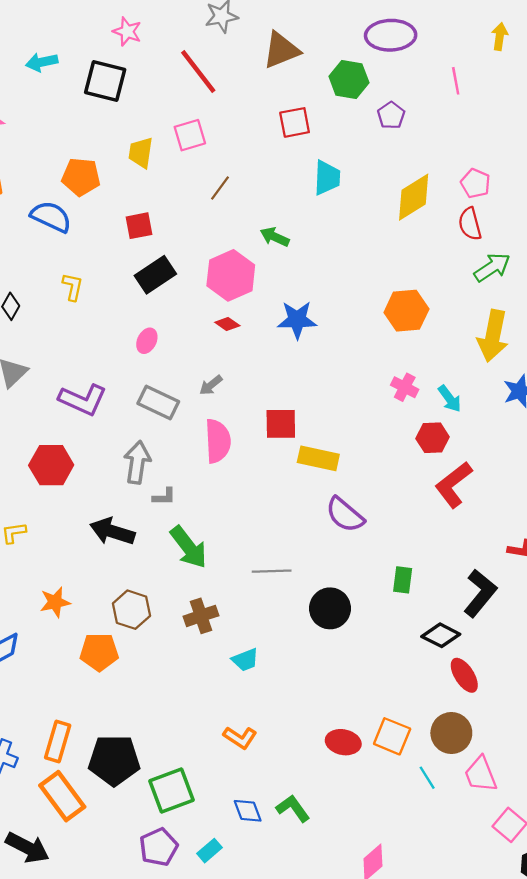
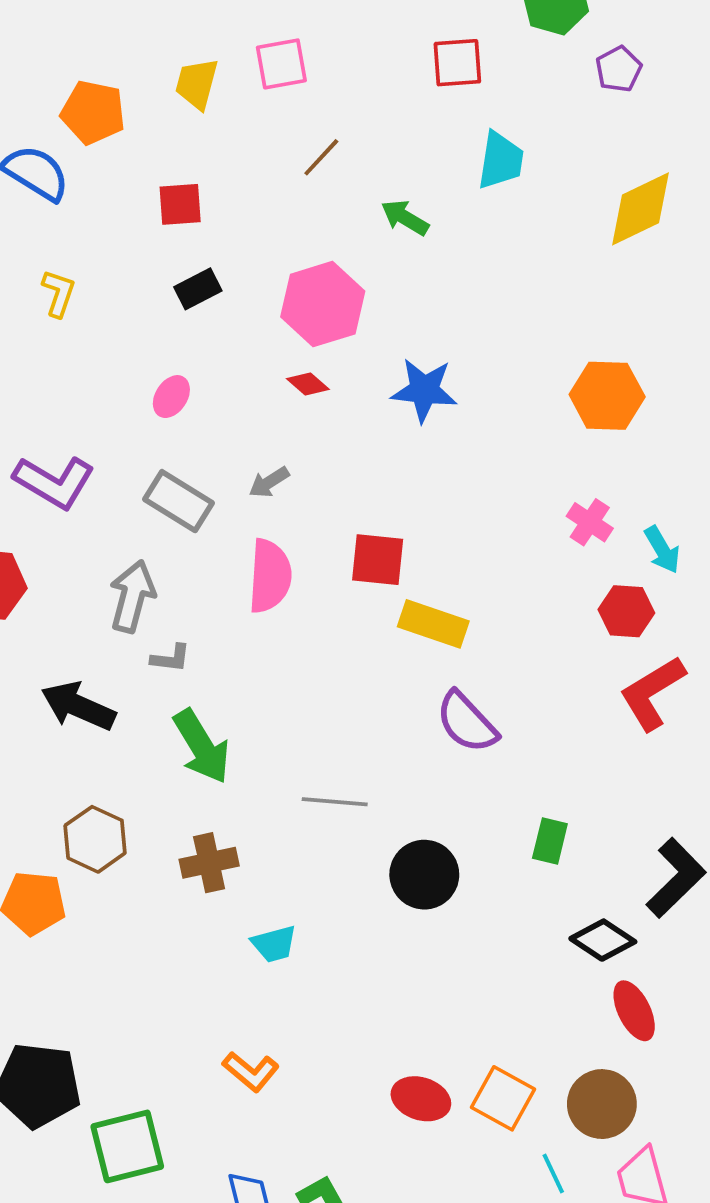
green arrow: (275, 237) -> (405, 218), moved
black rectangle: (155, 275) -> (198, 289), size x0.7

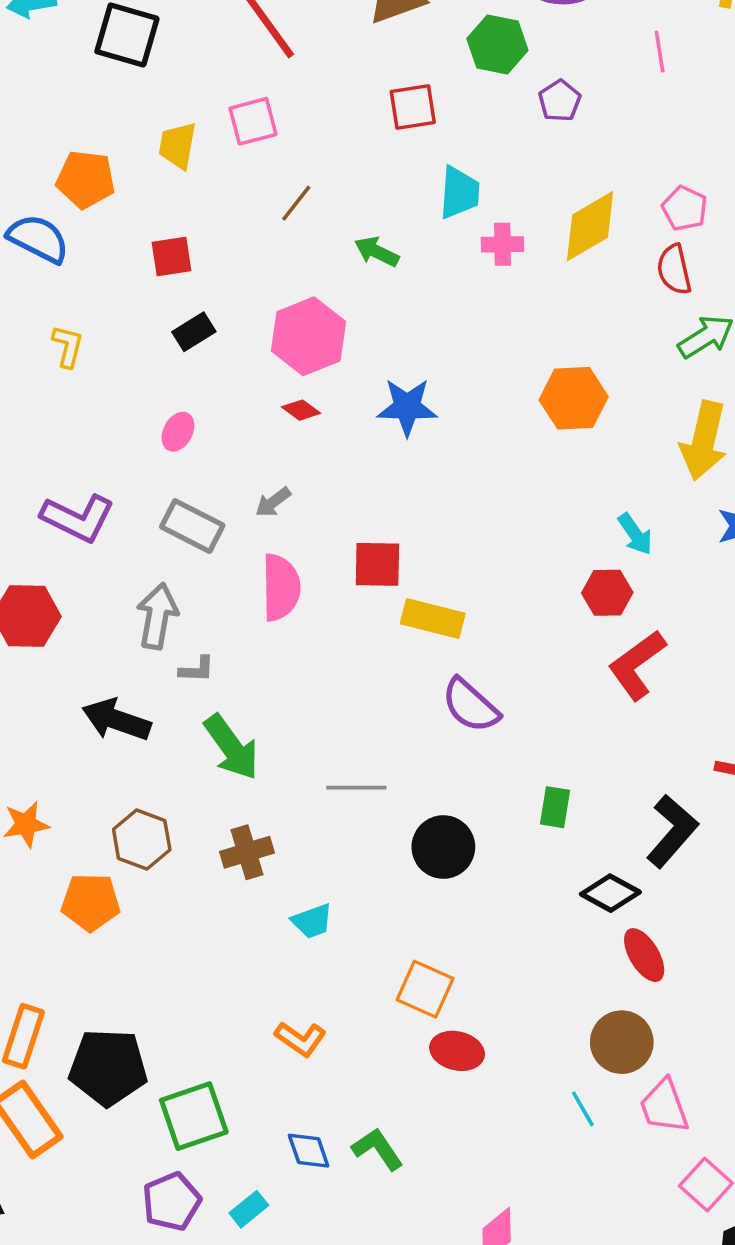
pink cross: (590, 522) -> (502, 244), moved, turned -30
orange square: (503, 1098) -> (425, 989), moved

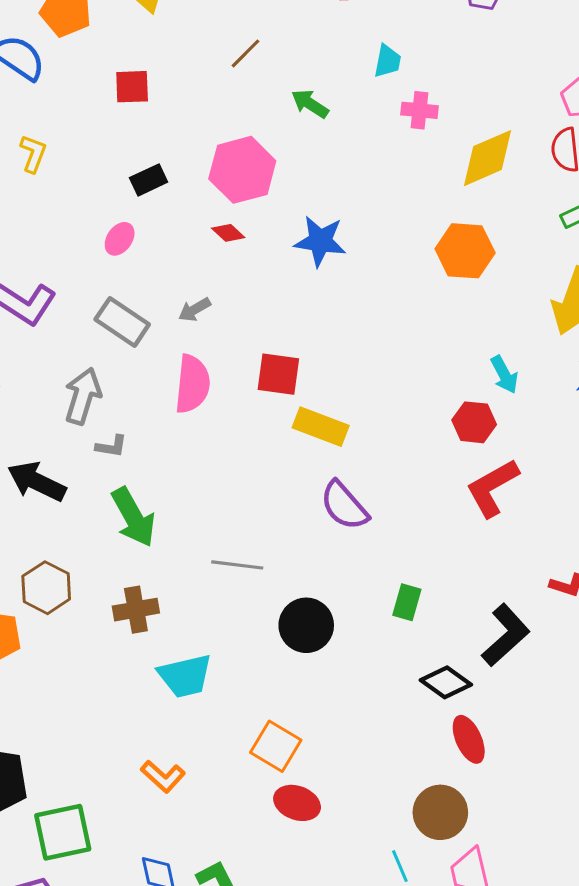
cyan trapezoid: (459, 193) -> (388, 61), size x0.7
yellow diamond: (590, 226) -> (488, 158), moved
black rectangle: (194, 332) -> (149, 180), moved
cyan trapezoid: (312, 921) -> (185, 676), size x1.5

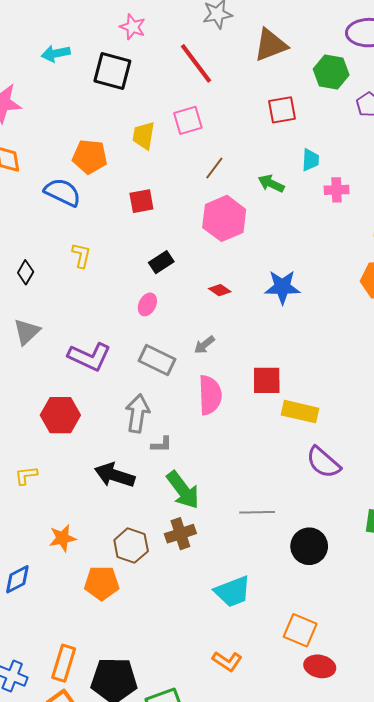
green arrow: (310, 104) -> (271, 184), moved
pink hexagon: (242, 170) -> (224, 218), moved
brown cross: (136, 610) -> (180, 534), moved

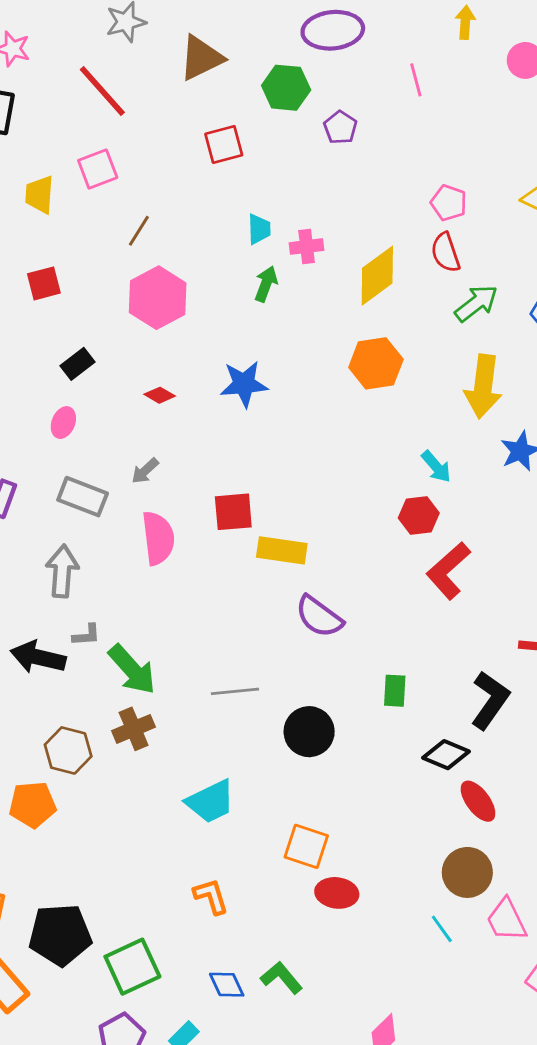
cyan trapezoid: (311, 160) -> (259, 229), moved
green arrow: (271, 184) -> (266, 284), moved, turned 90
gray L-shape: (161, 444) -> (87, 635), moved
orange L-shape: (227, 661) -> (211, 896), turned -136

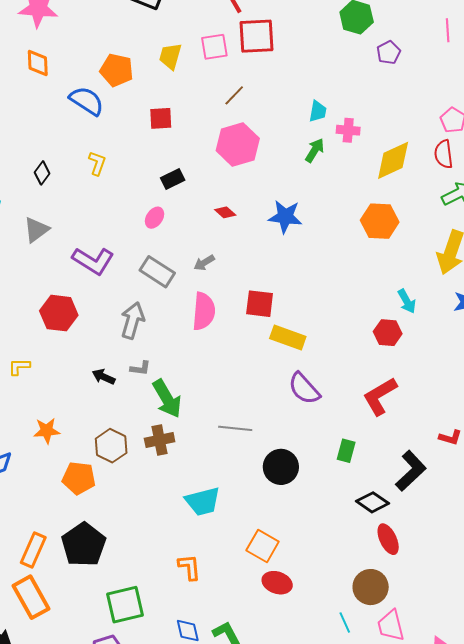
red square: (224, 145) -> (256, 36), moved, size x1.4
red L-shape: (448, 571) -> (380, 396), moved
black arrow: (38, 657) -> (104, 377), size x0.6
black pentagon: (60, 935) -> (84, 545), moved, turned 30

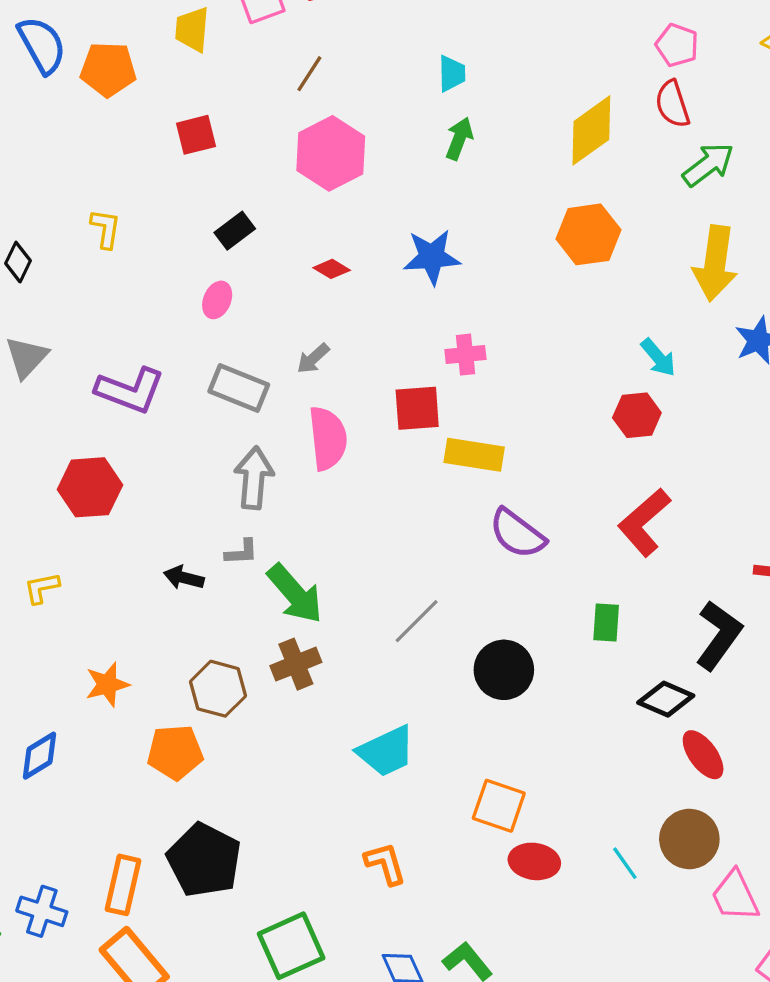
blue semicircle: (87, 101) -> (42, 45), moved, turned 39
pink cross: (348, 130) -> (465, 355), moved
gray arrow: (133, 320) -> (254, 478), moved
gray line: (235, 428) -> (417, 621), turned -40
cyan line: (345, 623) -> (625, 863), moved

